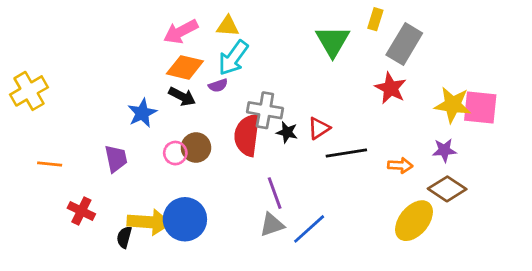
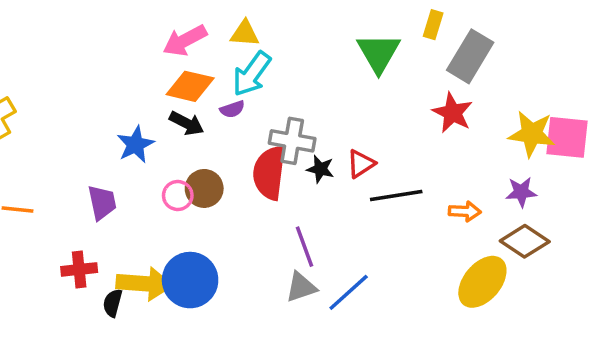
red cross: (81, 211) -> (79, 269), moved, turned -32

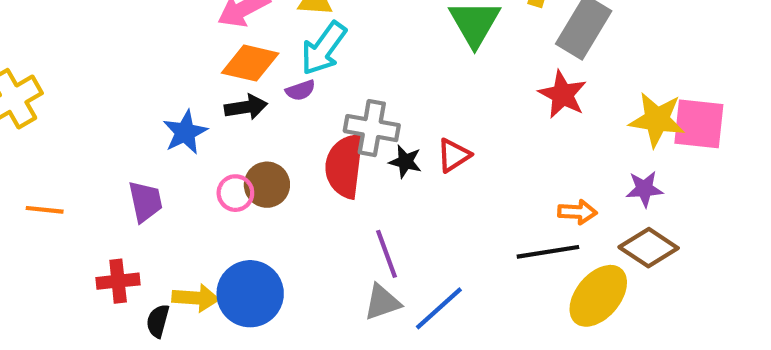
black arrow: (187, 123) -> (246, 107), turned -36
black line: (396, 195) -> (548, 252), moved
yellow arrow: (144, 284) -> (196, 298), size x0.7

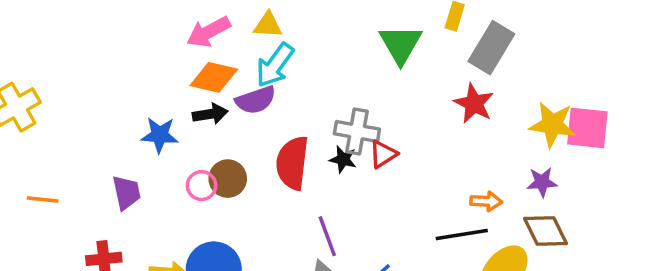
purple semicircle: (300, 90) -> (256, 100), size x1.6
gray cross: (372, 128) -> (357, 131), moved
blue star: (185, 132) -> (160, 135), turned 30
brown diamond: (649, 248) -> (545, 231), turned 30

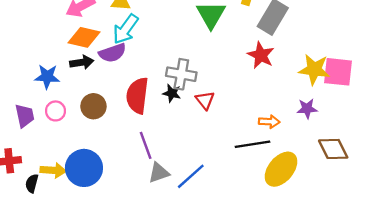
red triangle: (383, 154) -> (205, 100), moved, turned -36
pink circle: (202, 186) -> (56, 111), moved
brown diamond: (545, 231) -> (333, 149), moved
purple line: (327, 236) -> (146, 145), moved

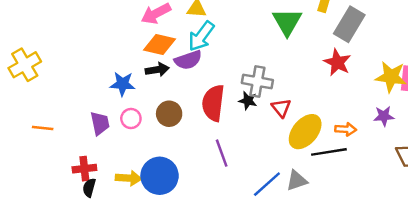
yellow ellipse: (281, 169) -> (305, 132), moved
gray triangle: (159, 173) -> (297, 181), moved
black semicircle: (32, 183) -> (89, 188), moved

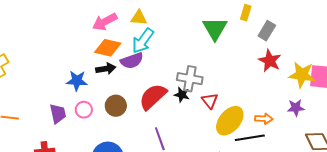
gray rectangle: (349, 24) -> (267, 31), size x0.7
red star: (337, 62) -> (270, 61), moved
red semicircle: (213, 103) -> (153, 97), turned 40

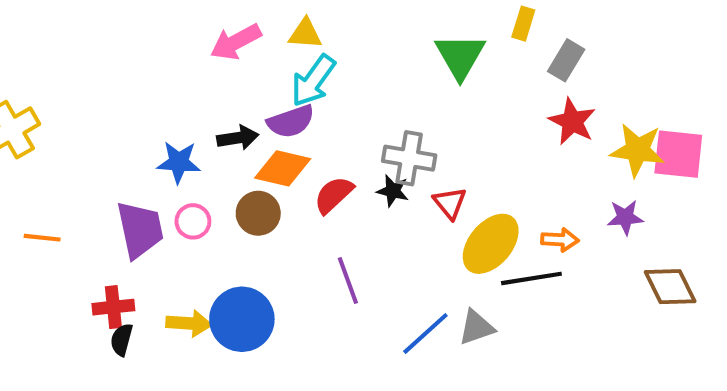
orange diamond: (108, 48) -> (283, 168), moved
red semicircle: (153, 97) -> (334, 195), size x0.7
purple trapezoid: (58, 114) -> (140, 230), size x1.4

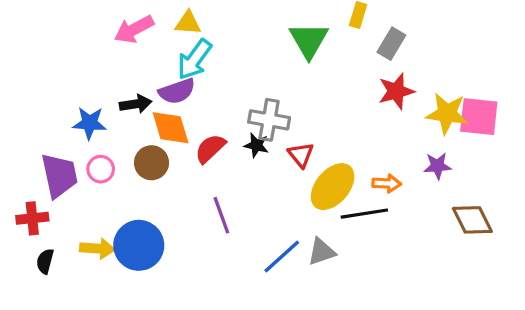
red star: (572, 121) -> (396, 91), turned 30
orange diamond: (283, 168) -> (171, 128), turned 60
red cross: (113, 307) -> (32, 218), moved

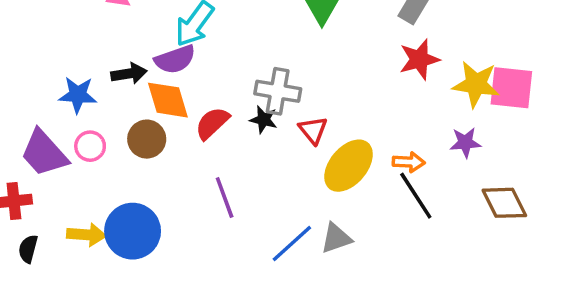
purple trapezoid: (59, 175) -> (44, 153), turned 150
black line: (364, 214) -> (416, 196), moved, turned 66

